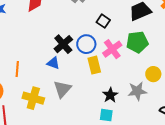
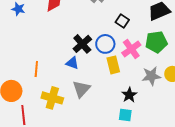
gray star: (137, 91) -> (151, 76), moved

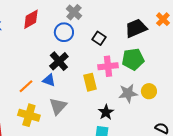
blue circle: (105, 44) -> (64, 32), moved
pink cross: (131, 49) -> (108, 66), turned 30
orange line: (36, 69) -> (26, 86), moved, turned 42

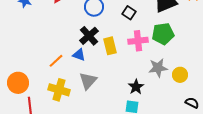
yellow rectangle: (90, 82) -> (110, 46), moved
yellow circle: (149, 91) -> (180, 75), moved

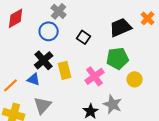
pink cross: (138, 41) -> (95, 76), moved, turned -30
gray star: (158, 68) -> (113, 104), moved, turned 30
yellow circle: (180, 75) -> (135, 79), moved

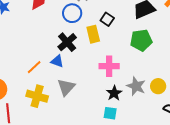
yellow rectangle: (65, 70) -> (93, 34), moved
pink cross: (95, 76) -> (109, 66), moved, turned 36
yellow circle: (135, 79) -> (158, 86), moved

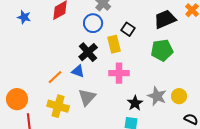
pink cross: (109, 66) -> (119, 73), moved

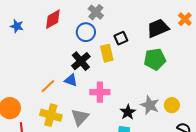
black square: (128, 29) -> (121, 38), turned 32
pink cross: (119, 73) -> (100, 92), moved
gray triangle: (87, 97) -> (80, 117), moved

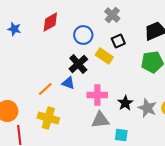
gray cross: (96, 12) -> (112, 15), moved
yellow rectangle: (107, 53) -> (104, 56), turned -42
black star: (128, 112) -> (125, 103), moved
gray triangle: (80, 117) -> (100, 120), moved, turned 42

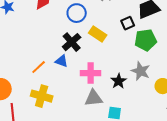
black square: (118, 41) -> (128, 23), moved
gray star: (147, 108) -> (141, 71), moved

